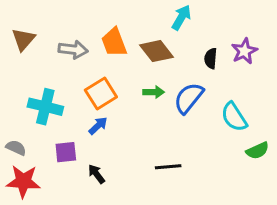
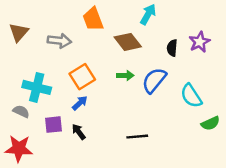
orange trapezoid: (114, 42) -> (93, 19), moved
gray semicircle: (16, 148) -> (21, 111), moved
black arrow: (97, 174) -> (79, 132), moved

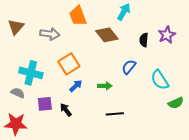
green arrow: (125, 75) -> (105, 86), moved
blue semicircle: (154, 80) -> (129, 67), size x0.7
blue arrow: (80, 103) -> (76, 86), moved

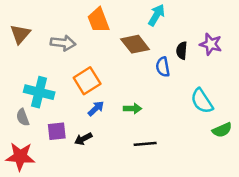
purple star: (167, 35) -> (211, 44), turned -30
blue semicircle: (129, 67) -> (163, 67), moved, turned -49
gray semicircle: (18, 93) -> (23, 117), turned -136
black arrow: (66, 110) -> (83, 139), turned -80

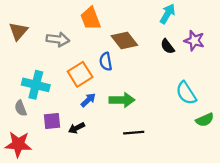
cyan arrow: (156, 15) -> (167, 14), moved
black semicircle: (182, 50) -> (167, 46), turned -42
blue semicircle: (163, 67) -> (106, 62), moved
green arrow: (132, 109) -> (122, 100), size x1.5

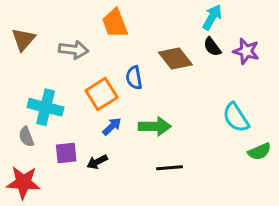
brown diamond: (124, 41) -> (175, 59), moved
black semicircle: (167, 46) -> (212, 47), moved

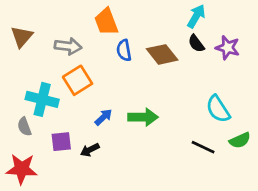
blue semicircle: (134, 78) -> (124, 50), moved
orange square: (102, 94) -> (78, 80), moved
black line: (169, 168) -> (203, 147), moved, turned 30

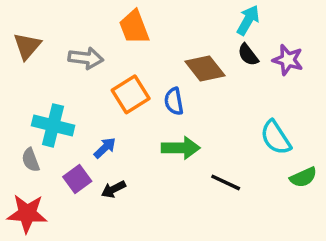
blue semicircle: (124, 50) -> (174, 101), moved
orange square: (78, 80) -> (131, 94), moved
blue arrow: (103, 117) -> (105, 148), moved
purple square: (61, 142) -> (77, 179), turned -30
black line: (203, 147) -> (226, 182), moved

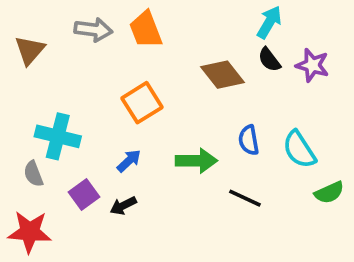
gray arrow: (86, 58) -> (93, 30), moved
blue semicircle: (174, 101) -> (249, 140), moved
blue arrow: (105, 148) -> (129, 161), moved

